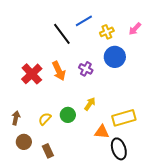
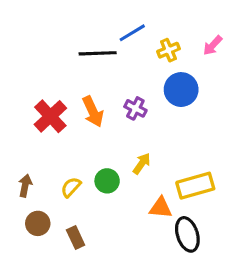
black line: (62, 34) -> (98, 53), turned -55

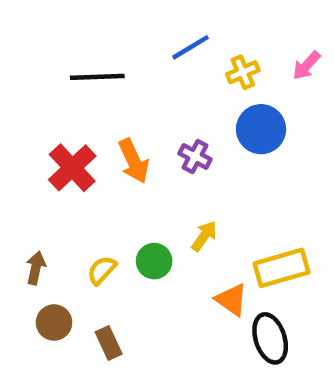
black line: (98, 53) -> (97, 77), moved
orange triangle: (161, 208) -> (231, 300), turned 30

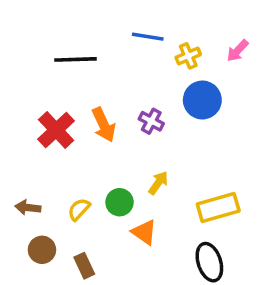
blue line: (190, 47) -> (148, 37), turned 40
brown arrow: (36, 268) -> (28, 208), turned -95
orange triangle: (231, 300) -> (144, 232), moved

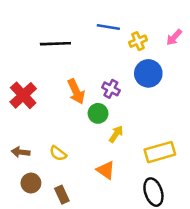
red cross: (56, 130) -> (23, 95), moved
green circle: (120, 202) -> (98, 113), moved
yellow semicircle: (79, 209) -> (58, 153), turned -96

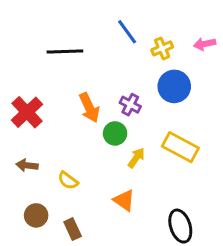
blue line: (108, 27) -> (127, 32), turned 45
pink arrow: (174, 37) -> (205, 44), turned 36
brown arrow: (21, 152) -> (27, 165), moved
yellow rectangle: (160, 152) -> (180, 147), moved, turned 44

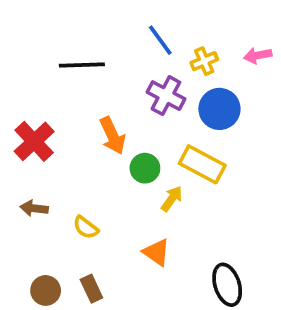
purple cross: (130, 105) -> (166, 96), moved, size x1.4
yellow rectangle: (180, 147) -> (202, 164), moved
brown circle: (36, 215) -> (46, 290), moved

